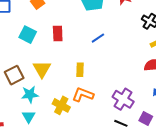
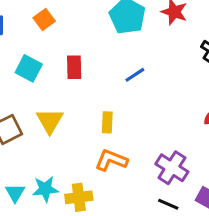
cyan star: (30, 94) -> (45, 189), moved
yellow cross: (61, 105) -> (79, 197), moved, turned -36
cyan triangle: (29, 117) -> (15, 193), moved

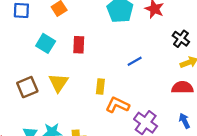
blue line: (135, 75) -> (135, 61), moved
orange L-shape: (111, 160) -> (117, 105), moved

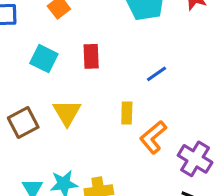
blue line: (135, 61) -> (157, 74), moved
orange L-shape: (117, 105) -> (153, 137), turned -60

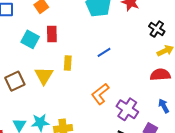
red rectangle: (91, 56) -> (52, 34), moved
yellow rectangle: (127, 113) -> (68, 63), moved

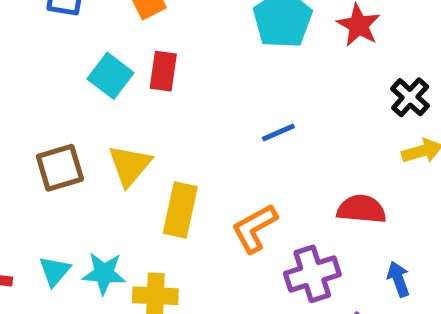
yellow rectangle: (68, 63) -> (180, 210), moved, size x1.5
red semicircle: (160, 75) -> (361, 209), moved
purple cross: (127, 109) -> (312, 274), turned 30

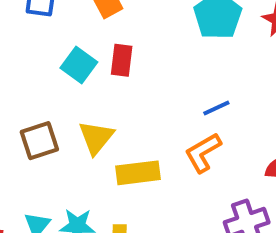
yellow rectangle: (180, 210) -> (138, 173), turned 72
orange L-shape: (254, 228) -> (203, 153), moved

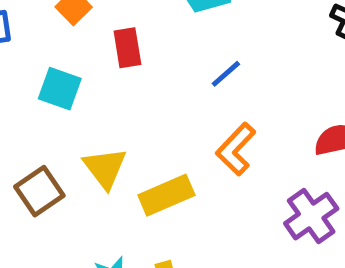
red rectangle: (122, 60) -> (127, 48), moved
blue line: (216, 108) -> (226, 74), moved

